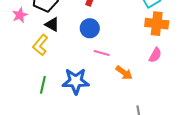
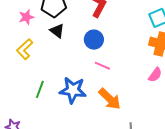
yellow L-shape: (40, 45) -> (25, 49), moved
orange arrow: (124, 73) -> (110, 99), moved, size x1.4

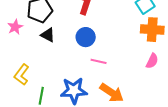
yellow L-shape: (25, 49) -> (22, 75), moved

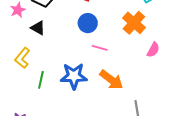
orange cross: (152, 30) -> (134, 23), moved, turned 35
black triangle: (48, 35) -> (38, 28), moved

